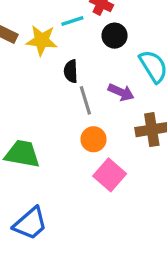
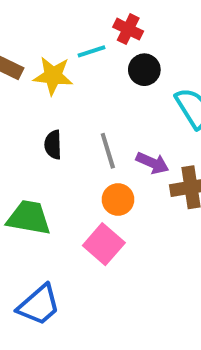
black semicircle: (71, 71) -> (53, 145), moved
purple arrow: (121, 92) -> (152, 163), moved
pink square: (110, 175) -> (104, 244), moved

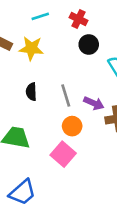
cyan line: (92, 51) -> (40, 16), moved

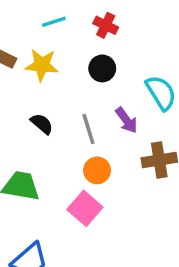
black circle: (89, 44) -> (102, 68), moved
black semicircle: (31, 92) -> (42, 124), turned 132
purple arrow: (94, 103) -> (126, 120), moved, turned 30

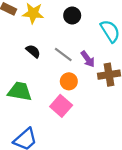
purple arrow: (126, 120) -> (88, 59), moved
gray line: (88, 129) -> (63, 55), turned -36

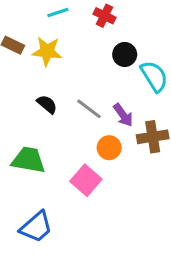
black circle: (72, 15) -> (125, 54), moved
orange circle: (69, 81) -> (109, 148), moved

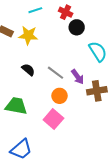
black circle: (125, 54) -> (77, 27), moved
orange circle: (109, 148) -> (60, 96), moved

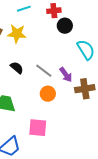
red cross: (66, 12) -> (54, 11), turned -32
pink square: (53, 119) -> (38, 128), moved, turned -36

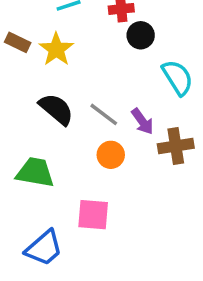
yellow star: (17, 34) -> (56, 49), turned 30
black semicircle: (17, 68) -> (56, 109), size x1.5

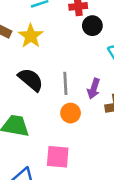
gray line: (104, 114) -> (65, 83), turned 50
purple arrow: (142, 121) -> (94, 89), turned 54

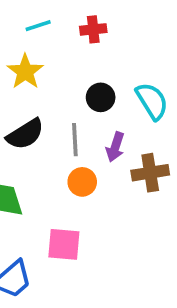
black circle: (92, 26) -> (101, 97), moved
black semicircle: (31, 80) -> (25, 134), turned 108

